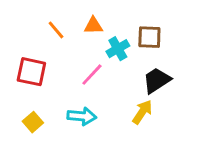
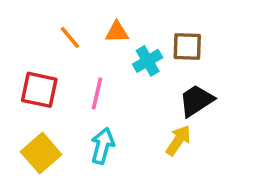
pink line: (92, 75) -> (97, 93), moved, turned -30
cyan arrow: (82, 116) -> (102, 146), turned -80
yellow square: (33, 122) -> (41, 153), size x1.5

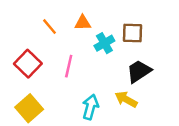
red square: (39, 90) -> (28, 64), turned 32
yellow arrow: (178, 140) -> (126, 99), turned -95
cyan arrow: (102, 146) -> (90, 107), moved

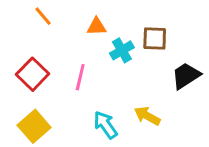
orange line: (50, 27) -> (43, 16), moved
black trapezoid: (139, 71) -> (186, 76), moved
cyan arrow: (90, 107) -> (106, 125), turned -50

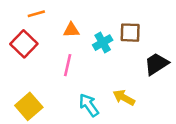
orange line: (43, 16) -> (36, 14), turned -66
orange triangle: (97, 27) -> (71, 30), moved
red square: (33, 74) -> (24, 44), moved

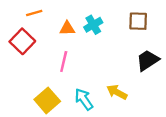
brown square: (130, 33) -> (138, 21), moved
cyan cross: (103, 43) -> (93, 25), moved
yellow square: (29, 106) -> (47, 100), moved

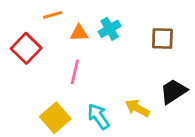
orange line: (34, 13) -> (53, 15), moved
brown square: (138, 21) -> (162, 39), moved
black trapezoid: (148, 60) -> (174, 91), moved

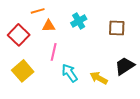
orange triangle: (79, 33) -> (49, 26), moved
cyan arrow: (98, 116) -> (70, 73), moved
yellow square: (55, 118) -> (23, 71), moved

